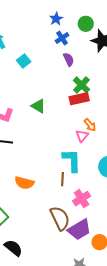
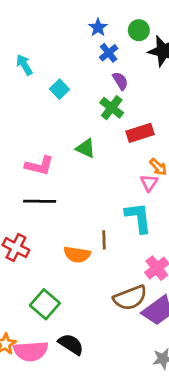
green cross: (81, 85) -> (112, 108), moved
brown line: (63, 179) -> (104, 240), moved
brown semicircle: (60, 218) -> (130, 298), turned 100

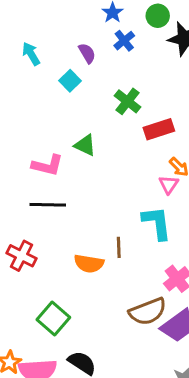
purple semicircle: (120, 81) -> (87, 53), moved
green triangle: (86, 148) -> (85, 145), moved

